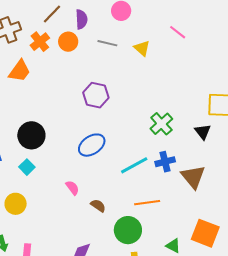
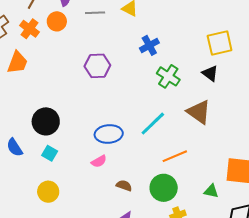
blue ellipse: (92, 145) -> (109, 134), moved, turned 44
blue cross: (165, 162) -> (149, 45), moved
brown triangle: (193, 177) -> (199, 112), moved
pink semicircle: (72, 188) -> (99, 161), turned 112
brown semicircle: (98, 206) -> (124, 186), moved

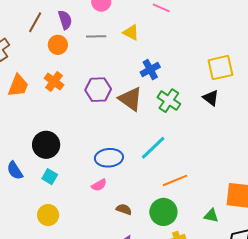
orange cross: (29, 29) -> (54, 81), moved
brown triangle: (199, 112) -> (130, 99), moved

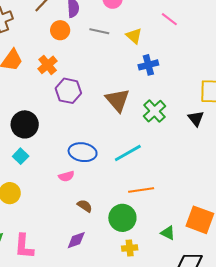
blue cross: (150, 70) -> (148, 65), moved
purple hexagon: (98, 90) -> (68, 91), moved

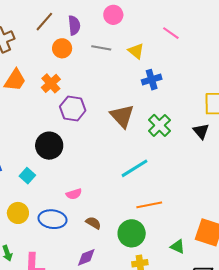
black circle: (25, 124) -> (49, 146), moved
blue ellipse: (83, 152) -> (53, 219), moved

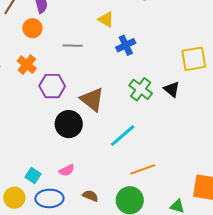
gray line: (101, 48) -> (73, 46), moved
brown triangle: (122, 116) -> (92, 99), moved
black triangle: (201, 131) -> (172, 89), moved
black circle: (49, 146) -> (69, 124), moved
cyan square: (27, 176) -> (33, 175), moved

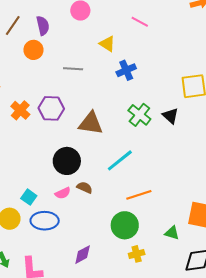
orange cross: (27, 65) -> (20, 110), moved
brown triangle: (92, 99) -> (91, 123), turned -32
black circle: (69, 124) -> (67, 161), moved
brown semicircle: (90, 196) -> (85, 187), moved

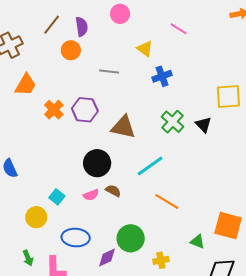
orange line: (139, 195) -> (167, 202), turned 45
blue ellipse: (45, 221) -> (76, 238), moved
green circle: (125, 225) -> (131, 238), moved

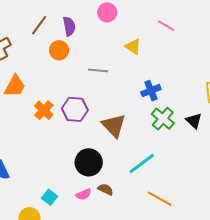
blue cross: (162, 76) -> (151, 91), moved
brown triangle: (123, 127) -> (114, 125), turned 36

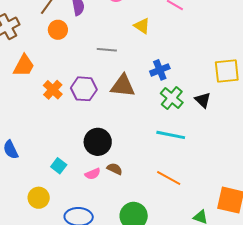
orange circle: (59, 50) -> (58, 30), moved
brown triangle: (114, 125) -> (123, 86), moved, turned -40
cyan line: (142, 164) -> (171, 135), moved, turned 48
cyan square: (50, 197) -> (59, 166), moved

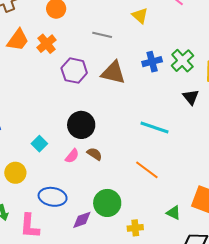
orange cross: (53, 90) -> (47, 44), moved
green cross: (172, 98) -> (182, 61), moved
pink semicircle: (93, 174) -> (72, 156), turned -35

